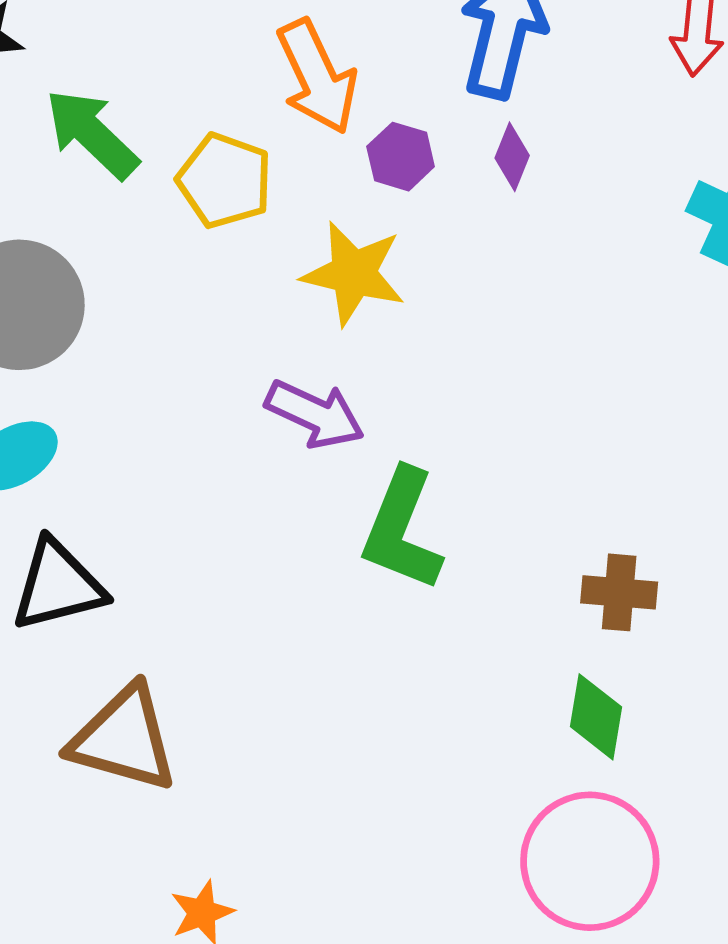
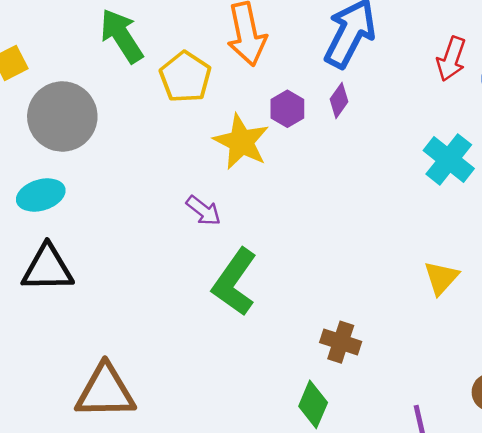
purple hexagon: (401, 157) -> (287, 109), moved
purple arrow: (315, 414) -> (203, 211), size x0.7
brown triangle: (124, 739) -> (105, 392), moved, turned -30

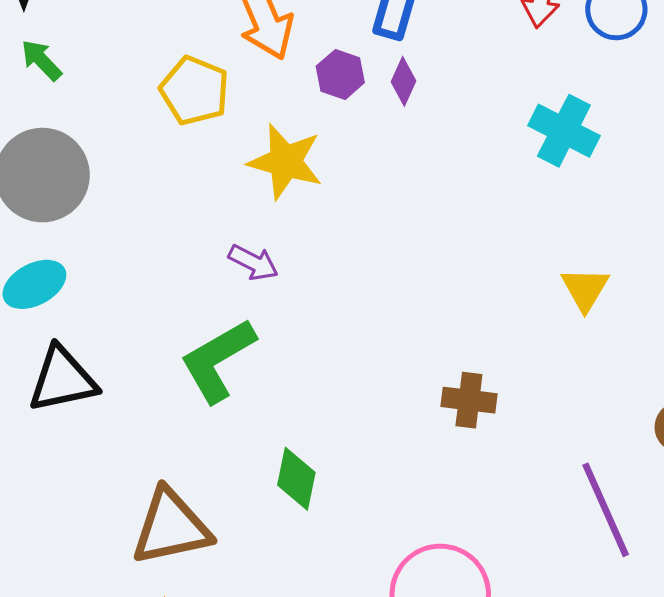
green arrow: (122, 36) -> (41, 60), moved, size x0.6
purple hexagon: (287, 109) -> (340, 74), moved
green L-shape: (235, 282) -> (218, 360), moved, turned 36
green diamond: (313, 404) -> (296, 479), moved

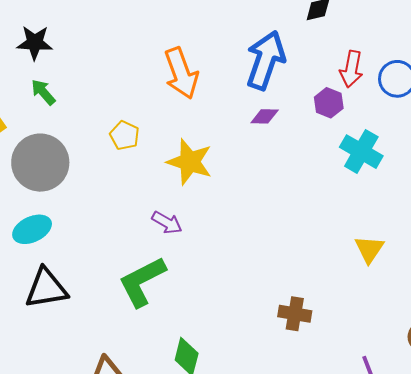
purple hexagon: (340, 74) -> (329, 103), moved
purple diamond: (404, 81) -> (265, 116), turned 64
yellow pentagon: (195, 91) -> (125, 135), moved, size x0.7

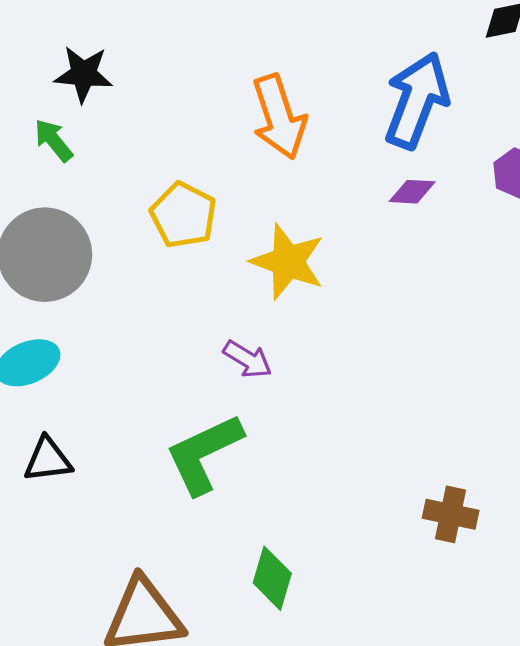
black star: (35, 43) -> (84, 74), moved
yellow pentagon: (125, 135) -> (183, 215), size x1.4
black triangle: (46, 288) -> (48, 460), size x0.7

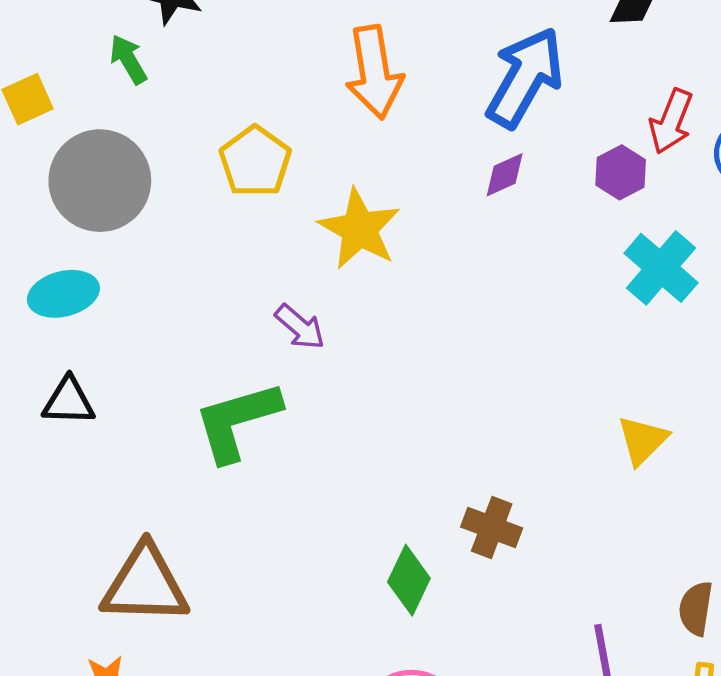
purple diamond: (412, 192) -> (505, 175), turned -36
green diamond: (272, 578) -> (409, 580), moved

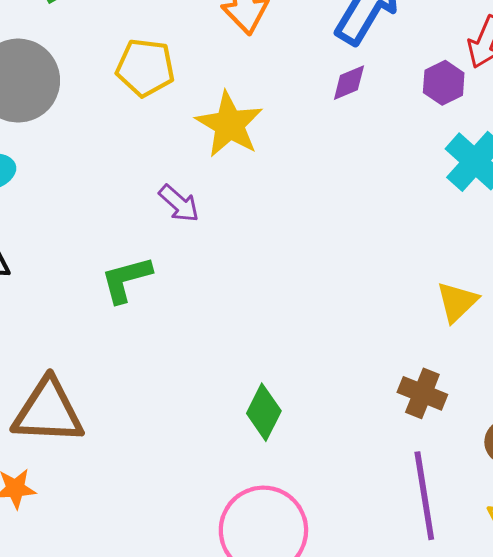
yellow pentagon: (255, 161) -> (145, 68), turned -30
green L-shape: (237, 421) -> (126, 279), size x0.7
brown cross: (492, 527) -> (422, 393), moved

